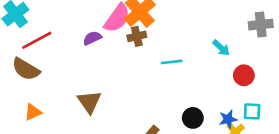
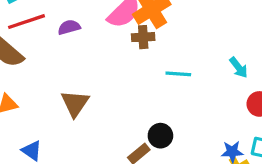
purple semicircle: (92, 38) -> (69, 27), moved
black circle: (193, 118) -> (160, 136), moved

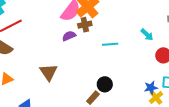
purple semicircle: (69, 27) -> (69, 36), moved

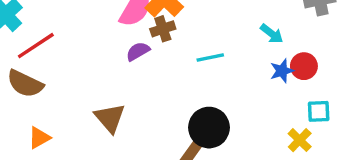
black circle: (105, 84) -> (209, 128), size x1.5
blue star: (151, 88) -> (282, 71), moved

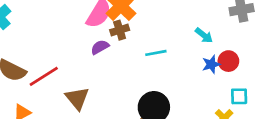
red line: (36, 46) -> (44, 76), moved

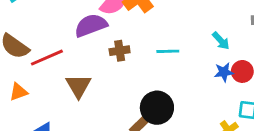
brown cross: (120, 30) -> (120, 51), moved
purple semicircle: (100, 47) -> (91, 25), moved, size x1.6

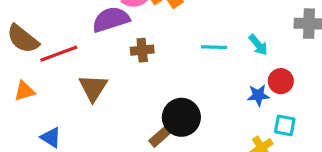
cyan line: (168, 51) -> (214, 47), moved
blue star: (224, 72) -> (258, 95), moved

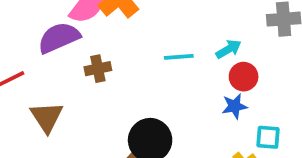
cyan arrow: (258, 45) -> (229, 49), turned -75
red circle: (281, 81) -> (244, 77), moved

